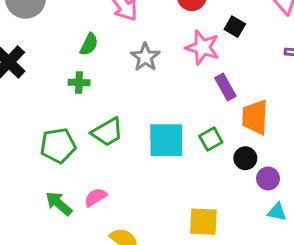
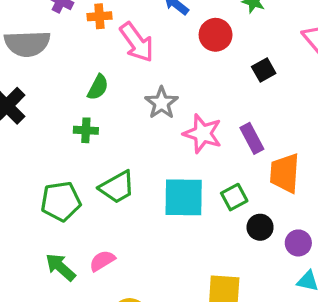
black square: (235, 27) -> (264, 70), turned 30
pink star: (202, 47) -> (203, 134), moved
black circle: (245, 158) -> (260, 227), moved

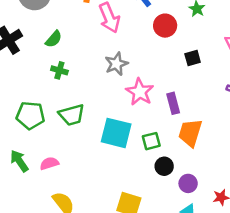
green semicircle: (98, 87) -> (54, 39), moved

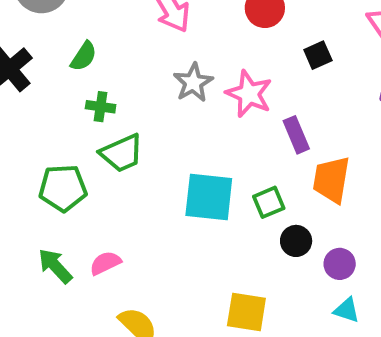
pink star: (140, 92) -> (249, 94), moved
green trapezoid: (72, 115) -> (122, 153), moved

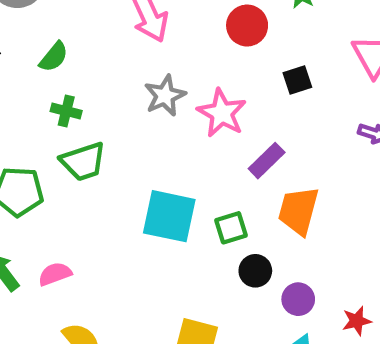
purple rectangle: (296, 135) -> (267, 161), turned 63

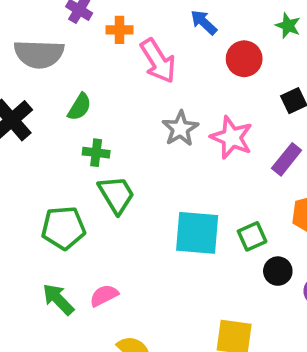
purple rectangle: (267, 161) -> (287, 159), moved
green trapezoid: (83, 162) -> (116, 195), turned -96

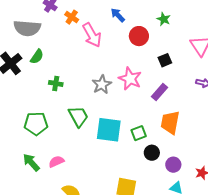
orange cross: (119, 30) -> (72, 17), turned 32
green semicircle: (79, 107) -> (37, 57), moved
gray star: (180, 129) -> (102, 84), moved
green trapezoid: (116, 195) -> (78, 116), moved

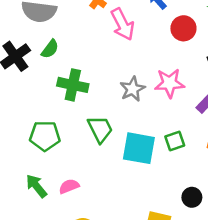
pink star: (130, 79) -> (169, 83), turned -30
green cross: (56, 83) -> (73, 85), size x1.6
green square: (139, 133) -> (175, 141), moved
black circle: (152, 153) -> (192, 197), moved

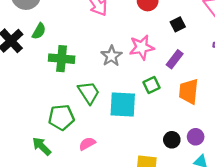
green pentagon: (45, 136) -> (61, 117), moved
green square: (175, 141) -> (152, 85), moved
pink semicircle: (69, 186) -> (87, 144), moved

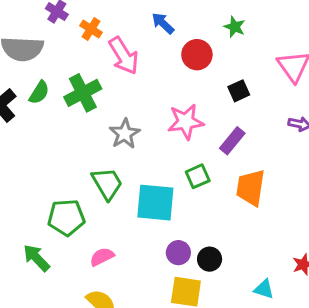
gray star: (111, 56) -> (125, 134), moved
green cross: (62, 59) -> (83, 93), moved, turned -35
purple circle: (196, 137) -> (178, 253), moved
black circle: (172, 140) -> (210, 259), moved

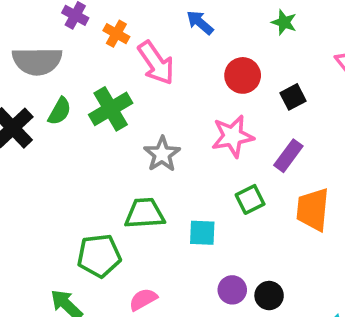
red circle: (197, 55) -> (243, 75), moved
green trapezoid: (107, 184) -> (145, 213), turned -60
cyan square: (155, 203) -> (202, 233), size x0.6

